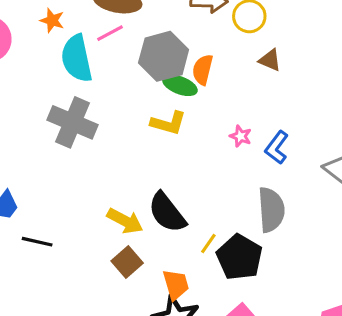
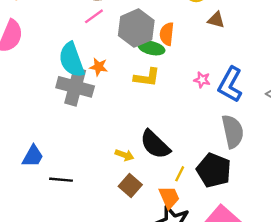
orange star: (52, 20) -> (99, 67), moved
cyan semicircle: (77, 58) -> (72, 60), moved
blue L-shape: (277, 148) -> (230, 84), size x1.4
yellow arrow: (125, 221) -> (124, 155), size x0.7
yellow line: (208, 243) -> (180, 174), moved

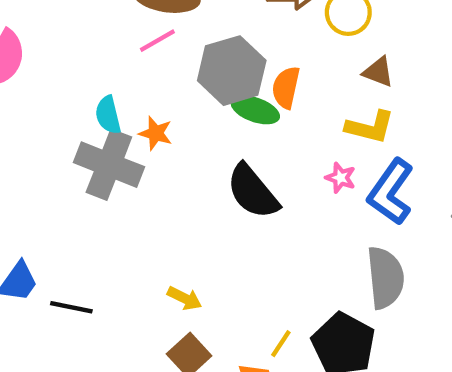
cyan semicircle: (72, 60) -> (108, 115), size x0.6
yellow L-shape: (147, 77) -> (370, 127), moved
black semicircle: (155, 144) -> (253, 192), moved
black line: (61, 180) -> (71, 307), moved

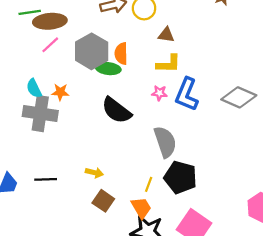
gray semicircle: (385, 278) -> (165, 142), moved
black line: (71, 307) -> (46, 179), moved

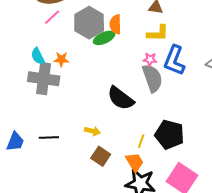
green ellipse: (108, 69) -> (104, 38), turned -30
black semicircle: (116, 110) -> (121, 98), moved
gray semicircle: (165, 142) -> (152, 78), moved

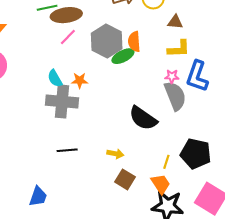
black line: (49, 137) -> (67, 150), moved
blue trapezoid: (15, 142) -> (38, 196), moved

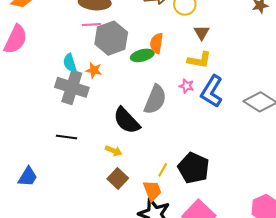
brown triangle: (175, 22) -> (202, 33), turned 42
pink line: (68, 37) -> (92, 25), turned 30
gray hexagon: (107, 41) -> (111, 38), moved
gray semicircle: (175, 96) -> (155, 99), moved, turned 32
black semicircle: (143, 118) -> (127, 121), moved

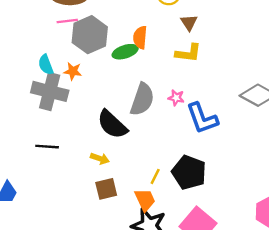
pink star: (187, 86) -> (176, 98), moved
blue L-shape: (212, 91) -> (202, 118), moved, turned -48
brown square: (118, 179) -> (106, 189), turned 36

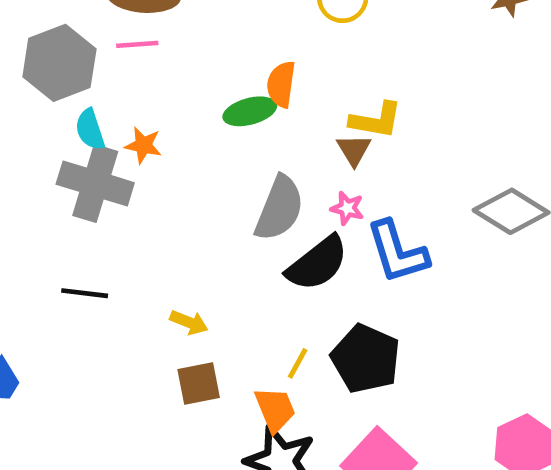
brown triangle: (189, 23) -> (354, 150), moved
gray hexagon: (90, 35) -> (59, 63), moved
black semicircle: (112, 124) -> (317, 263), moved, turned -84

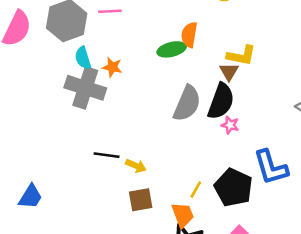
pink star: (347, 208) -> (230, 125), moved
blue L-shape: (397, 252) -> (271, 167), moved
black semicircle: (317, 263) -> (221, 101), moved, turned -33
black line: (85, 293) -> (107, 155), moved

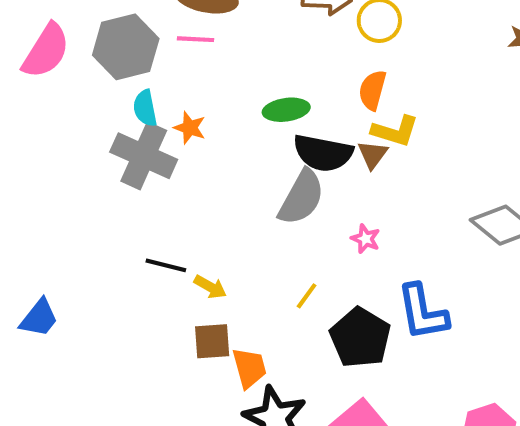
orange semicircle: (189, 35) -> (372, 90), moved
black semicircle: (221, 101) -> (323, 153), moved, turned 75
yellow line: (196, 190) -> (307, 296), moved
orange trapezoid: (183, 215) -> (249, 368), moved

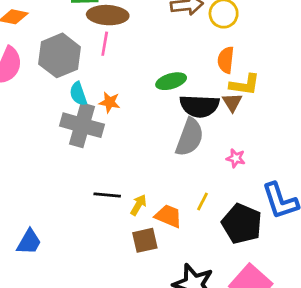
pink line: (195, 39) -> (105, 44), turned -75
yellow arrow: (210, 287) -> (138, 205), turned -80
orange trapezoid: (249, 368) -> (168, 216), moved, turned -44

